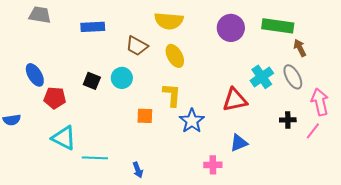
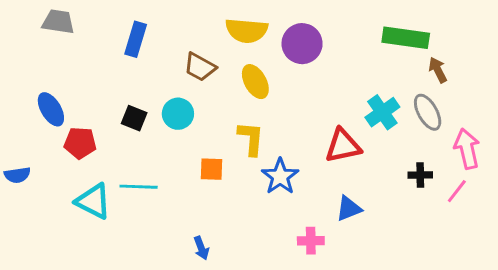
blue rectangle: (93, 27) -> (136, 39), turned -70
purple circle: (231, 28) -> (302, 44), moved
cyan line: (95, 158) -> (139, 187), moved

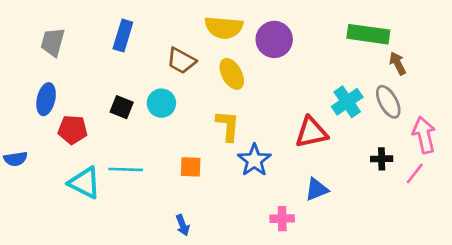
gray trapezoid: (58, 22) -> (53, 42), moved, turned -84
blue ellipse: (51, 109) -> (46, 99), turned 44
orange square: (212, 169) -> (191, 167), moved

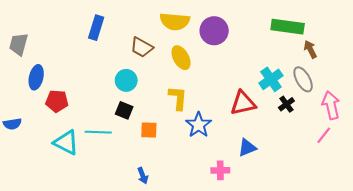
gray trapezoid: (53, 42) -> (19, 44), moved
black square: (122, 107) -> (124, 110), moved
black cross: (382, 159) -> (286, 104), moved, turned -35

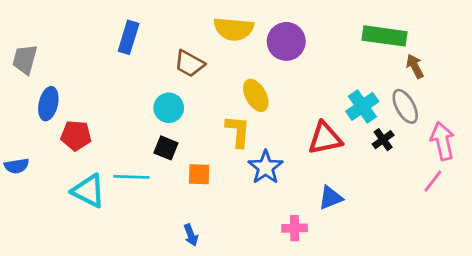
yellow ellipse: (181, 58) -> (256, 95), moved

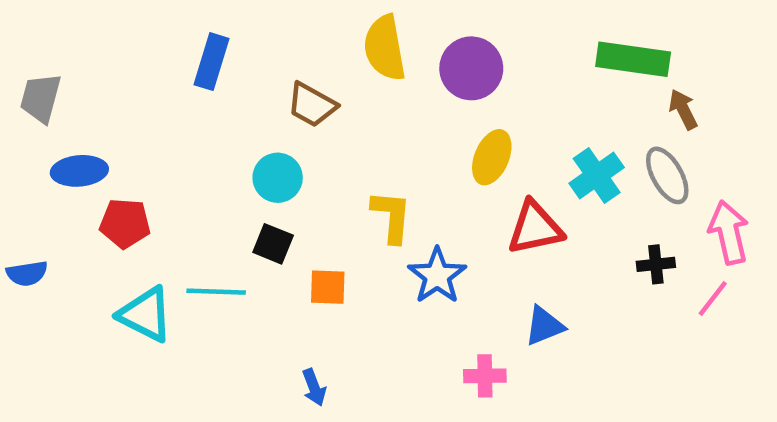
yellow semicircle: (234, 29) -> (385, 48), turned 75
yellow ellipse: (256, 95) -> (492, 157), moved, turned 52
blue ellipse: (48, 104) -> (79, 171), turned 72
black cross: (383, 140) -> (656, 264), moved, turned 30

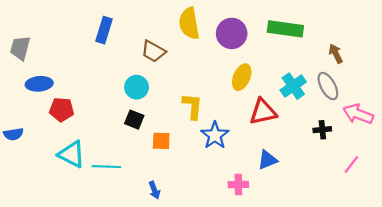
green rectangle: (633, 59) -> (285, 29), moved
pink arrow: (729, 232) -> (358, 114), turned -56
cyan line: (216, 292) -> (106, 167), moved
pink line: (713, 298) -> (351, 164), moved

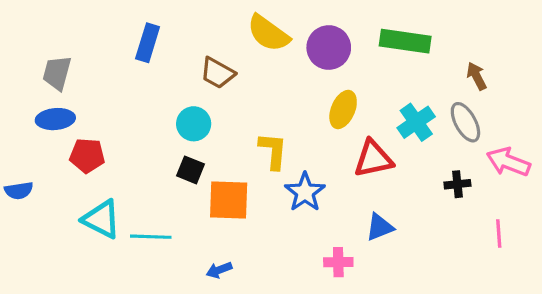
yellow semicircle: (189, 23) -> (268, 33), turned -44
gray trapezoid: (20, 48) -> (57, 73), moved
orange square: (161, 141) -> (229, 200), size x1.6
pink line: (351, 164) -> (499, 233), turned -42
blue arrow: (154, 190) -> (219, 270), turned 90

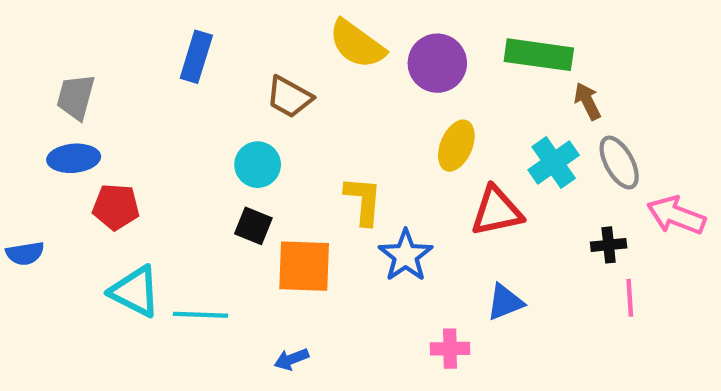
brown arrow: (477, 76) -> (587, 101), moved
pink line: (499, 233) -> (630, 298), moved

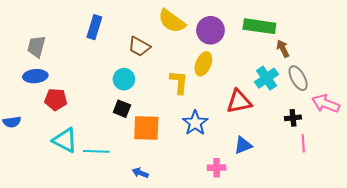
yellow ellipse: (456, 146) -> (203, 64), moved
yellow L-shape: (363, 201) -> (179, 82), moved
blue arrow: (291, 359) -> (140, 173), turned 42

